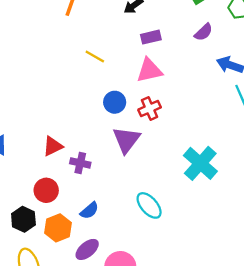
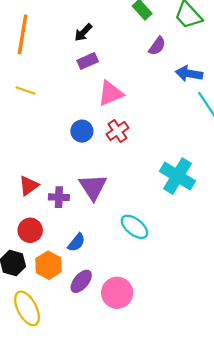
purple rectangle: (151, 37) -> (88, 61), moved
yellow line: (95, 57) -> (26, 91), moved
purple triangle: (126, 140) -> (93, 187), moved

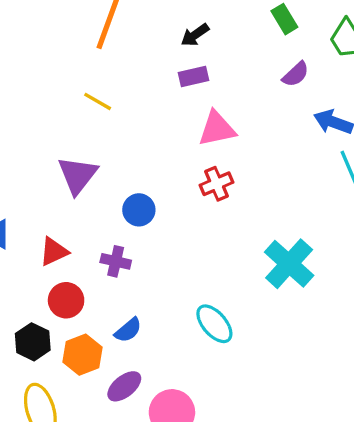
blue circle: (82, 131) -> (139, 210), moved
red triangle: (29, 186) -> (54, 252), moved
purple triangle: (93, 187) -> (78, 175), moved

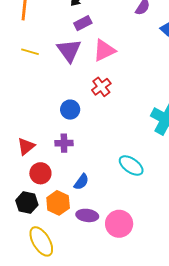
purple triangle: (78, 175) -> (69, 50), moved
red cross: (217, 184) -> (101, 87), moved
purple ellipse: (124, 386) -> (87, 215), turned 60

